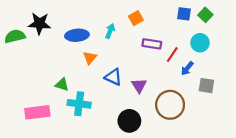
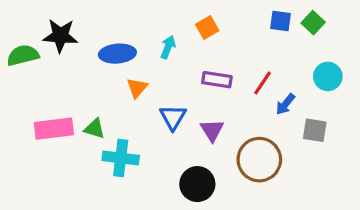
cyan circle: (200, 43) -> (328, 76), moved
purple rectangle: (152, 44) -> (217, 80), moved
blue triangle: (113, 77) -> (173, 117), turned 36
pink rectangle: (37, 112) -> (54, 129), moved

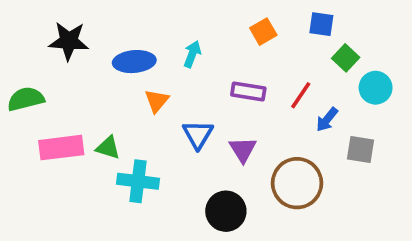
green square: (313, 23) -> (346, 58), moved
orange square: (207, 27) -> (263, 32), moved
green semicircle: (23, 55) -> (26, 99), moved

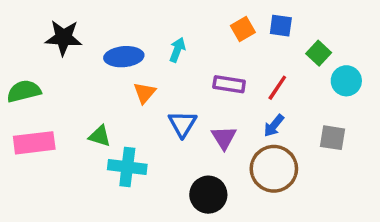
blue square: (321, 24) -> (281, 26), moved
blue arrow: (327, 120) -> (274, 126), moved
pink rectangle: (61, 148) -> (34, 143), moved

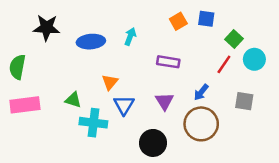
red line: (277, 88) -> (224, 64), moved
green semicircle: (24, 91) -> (17, 67), turned -65
orange triangle: (145, 93) -> (110, 82), moved
blue triangle: (182, 124) -> (124, 105), moved

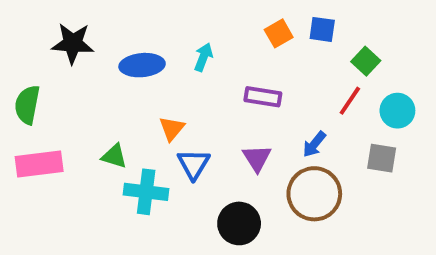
cyan circle: (254, 59) -> (397, 111), moved

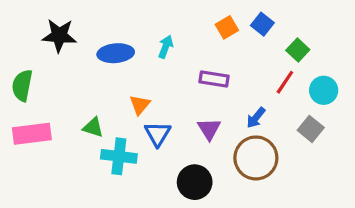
blue square: (322, 29) -> (262, 24), turned 30
gray square: (382, 158) -> (311, 129), turned 30

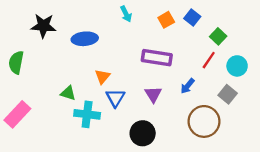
cyan arrow: (166, 47) -> (126, 14), moved, turned 133
purple rectangle: (214, 79) -> (157, 58), size x1.4
pink rectangle: (32, 134) -> (17, 114), moved, turned -40
brown circle: (256, 158) -> (204, 121), moved

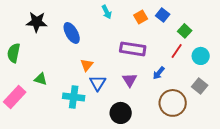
blue ellipse: (85, 39) -> (72, 33), turned 65
green triangle: (68, 93) -> (41, 79), moved
gray square: (228, 94) -> (200, 86), moved

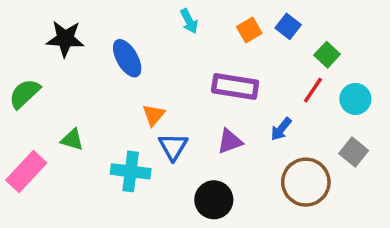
green semicircle: (14, 53) -> (25, 94), turned 36
purple triangle: (130, 80) -> (230, 141), turned 42

